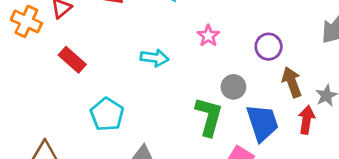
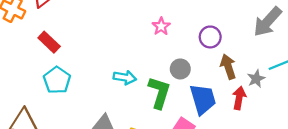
cyan arrow: (154, 58) -> (125, 77), moved
cyan pentagon: (107, 114) -> (57, 80), moved

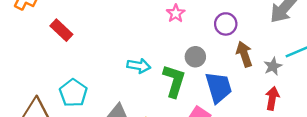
cyan pentagon: (57, 80) -> (73, 93), moved
red arrow: (239, 98) -> (272, 98), moved

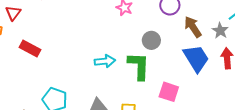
blue trapezoid: (219, 87) -> (196, 58), moved

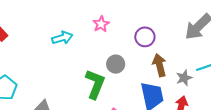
cyan arrow: (105, 61) -> (62, 38), moved, turned -30

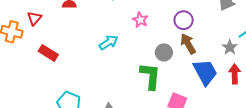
brown arrow: (159, 65) -> (188, 44), moved

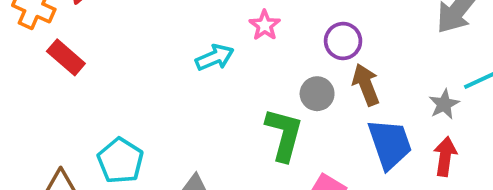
pink star: (140, 20) -> (265, 25), moved
purple circle: (184, 20) -> (343, 41), moved
red rectangle: (48, 53) -> (66, 57), moved

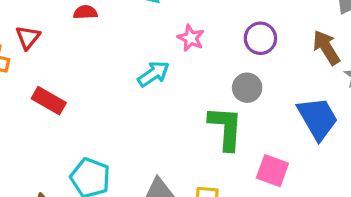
red rectangle: (66, 57) -> (49, 101), moved
brown arrow: (366, 85) -> (326, 48), moved

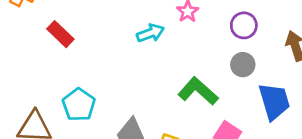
gray circle: (247, 88) -> (243, 65), moved
green L-shape: (226, 128) -> (198, 91), turned -66

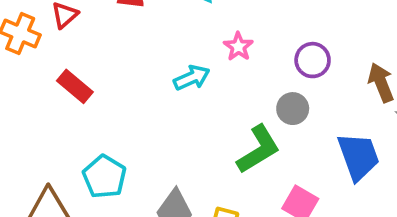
gray circle: (243, 65) -> (293, 109), moved
green L-shape: (198, 91) -> (258, 149), turned 111

